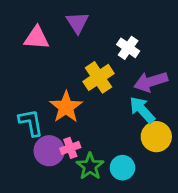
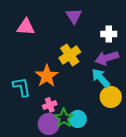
purple triangle: (77, 22) -> (74, 16), moved
white cross: (128, 48) -> (109, 34), moved, turned -35
purple circle: (49, 151) -> (49, 124), moved
cyan circle: (122, 168) -> (78, 119), moved

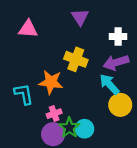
yellow cross: (70, 55) -> (76, 59), turned -35
orange star: (47, 76) -> (51, 82), turned -30

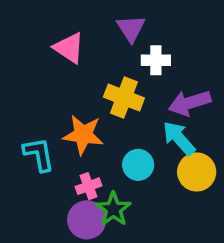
pink triangle: (28, 29) -> (69, 48), moved, turned 30
white cross: (118, 37) -> (156, 60), moved
cyan circle: (84, 129) -> (138, 165), moved

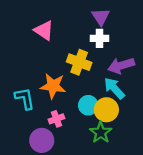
purple triangle: (131, 28) -> (101, 17), moved
yellow circle: (197, 172) -> (106, 110), moved
green star: (113, 209) -> (101, 132), moved
purple circle: (87, 220) -> (42, 140), moved

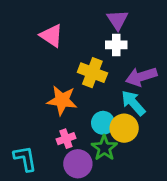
cyan L-shape: (25, 98) -> (25, 158), moved
green star: (101, 132) -> (104, 148), moved
purple circle: (42, 140) -> (78, 164), moved

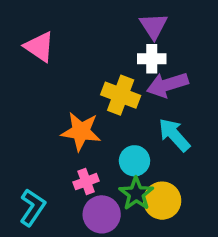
pink triangle: (51, 36) -> (39, 47), moved
purple arrow: (141, 77) -> (167, 85), moved
yellow circle: (124, 128) -> (162, 201), moved
cyan L-shape: (25, 158) -> (32, 208), turned 44

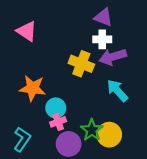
purple triangle: (154, 26) -> (103, 17), turned -36
orange star: (81, 131) -> (33, 88), moved
cyan circle: (134, 161) -> (56, 108), moved

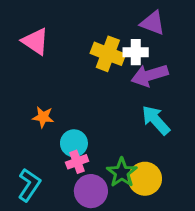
purple triangle: (103, 17) -> (153, 23), moved
yellow cross: (81, 64) -> (108, 54), moved
orange star: (33, 88) -> (43, 117), size x0.6

